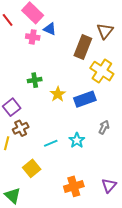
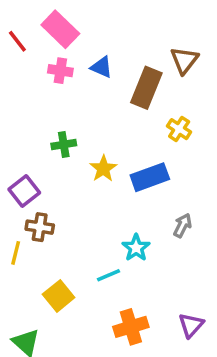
blue triangle: (50, 29) -> (102, 67), moved
yellow cross: (102, 71) -> (179, 129), size x0.6
brown cross: (21, 128) -> (40, 227), turned 35
cyan line: (51, 143) -> (108, 275), moved

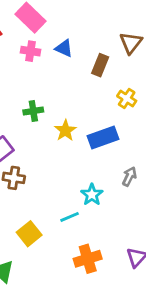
brown rectangle: (146, 88) -> (100, 65), size x0.7

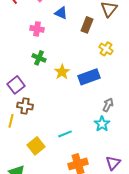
pink cross: (31, 51) -> (37, 29), moved
green cross: (33, 111) -> (39, 58), turned 32
cyan star: (92, 195) -> (102, 124), moved

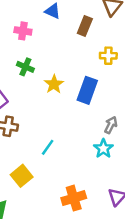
yellow cross: (106, 49) -> (108, 56), turned -32
blue rectangle: (89, 77) -> (87, 90), turned -50
cyan line: (65, 134) -> (48, 147), moved, turned -32

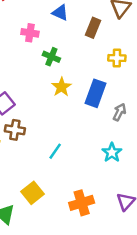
green cross: (25, 67) -> (51, 57), moved
gray arrow: (111, 125) -> (119, 112), moved
yellow square: (22, 176) -> (32, 193), moved

